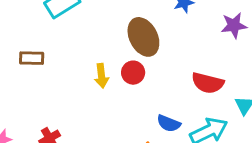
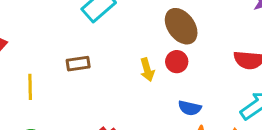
blue semicircle: (169, 123) -> (190, 108), moved

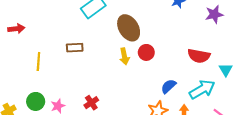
brown ellipse: (181, 26) -> (129, 28), moved
blue semicircle: (190, 108) -> (168, 86), moved, turned 119

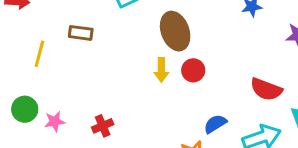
brown rectangle: (75, 48) -> (81, 33), moved

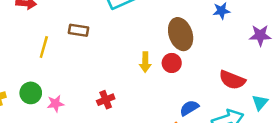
brown ellipse: (175, 31) -> (181, 34), moved
red cross: (103, 126) -> (106, 100), moved

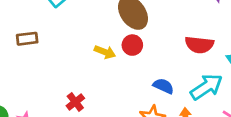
yellow arrow: (145, 62) -> (105, 52), turned -54
blue semicircle: (189, 108) -> (163, 86), turned 72

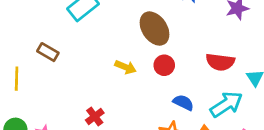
brown rectangle: (27, 39) -> (48, 52), turned 36
red circle: (132, 45) -> (164, 65), moved

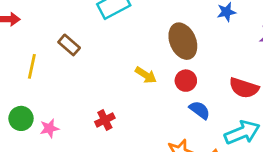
blue semicircle: (183, 103) -> (200, 110), moved

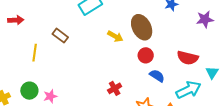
yellow arrow: (146, 75) -> (115, 36), moved
red cross: (105, 120) -> (115, 88), moved

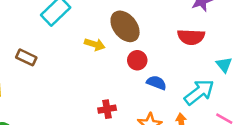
red semicircle: (188, 58) -> (191, 37), moved
red cross: (115, 88) -> (107, 109), turned 32

